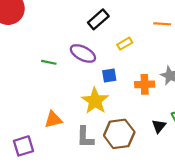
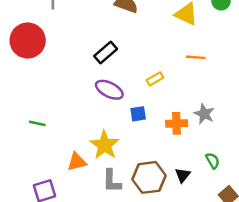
black rectangle: (98, 19) -> (106, 53), moved
green line: (49, 62) -> (37, 123), moved
yellow star: (95, 101) -> (105, 145), moved
black triangle: (159, 126) -> (183, 175), moved

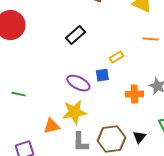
purple ellipse: (109, 90) -> (78, 83), moved
blue square: (138, 114) -> (102, 75), moved
yellow star: (105, 145) -> (74, 112), turned 30

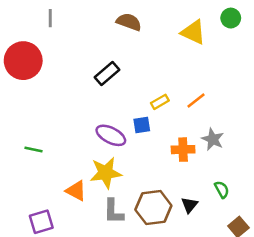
orange line: (150, 39) -> (196, 101), moved, turned -42
orange triangle: (51, 126) -> (76, 191), turned 42

